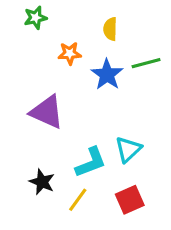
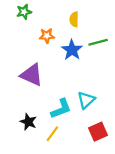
red square: (130, 200) -> (98, 132), moved

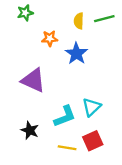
green line: (98, 42) -> (104, 19), moved
red square: (98, 132) -> (93, 141), moved
yellow line: (52, 134) -> (67, 148), moved, turned 63

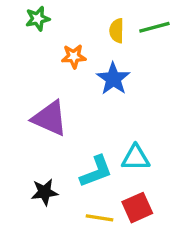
cyan triangle: (92, 107) -> (136, 158), turned 42
black star: (30, 130) -> (45, 192), turned -30

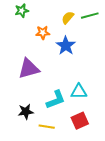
yellow semicircle: (117, 31) -> (68, 18), turned 40
purple triangle: (50, 118) -> (29, 69), turned -40
yellow line: (99, 218) -> (47, 127), moved

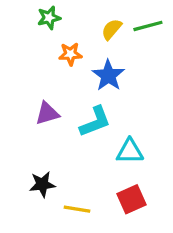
green star: (22, 11) -> (49, 18), moved
purple triangle: (29, 69) -> (47, 113), size x0.7
cyan L-shape: (56, 100) -> (95, 122), moved

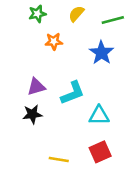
yellow semicircle: (112, 29) -> (76, 14), moved
blue star: (108, 75) -> (101, 53), moved
black star: (42, 184) -> (32, 114), moved

